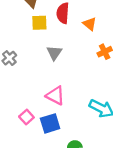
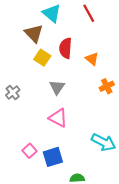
yellow square: (39, 23) -> (42, 58), turned 35
pink triangle: (55, 96) -> (58, 118), moved

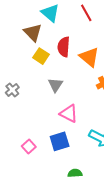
orange triangle: (92, 59) -> (89, 57), size x1.5
pink triangle: (58, 118) -> (69, 114), moved
blue square: (53, 157) -> (60, 141), moved

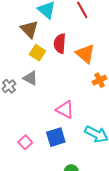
gray triangle: (55, 85) -> (30, 78), moved, turned -35

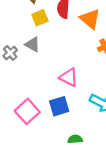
yellow square: (37, 53) -> (40, 18), turned 35
pink square: (25, 142) -> (27, 111), size x1.6

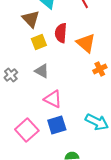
gray triangle: (33, 44) -> (42, 71), moved
pink triangle: (69, 77) -> (53, 99), moved

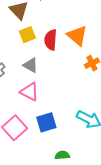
red semicircle: (61, 33) -> (51, 40), moved
pink triangle: (53, 99) -> (29, 92), moved

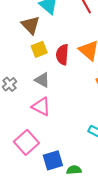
blue square: (46, 122) -> (53, 160), moved

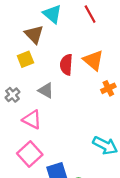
yellow square: (39, 49) -> (25, 59), moved
pink triangle: (41, 106) -> (32, 120), moved

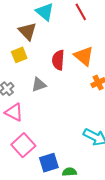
gray triangle: (46, 90) -> (39, 85), turned -49
pink triangle: (32, 120) -> (14, 112), moved

